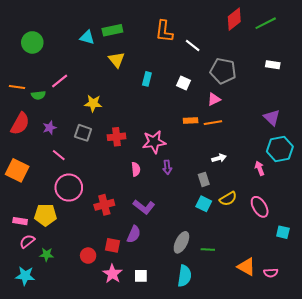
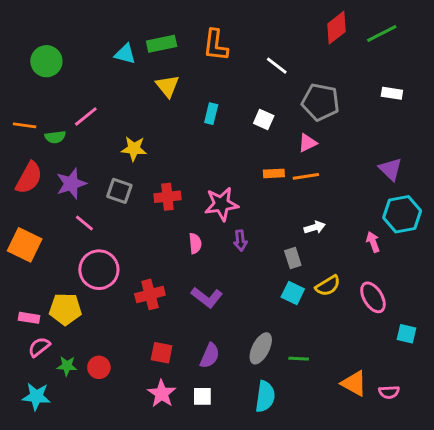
orange L-shape: (164, 31) -> (216, 45), moved
purple star: (50, 128) -> (71, 184), size x1.5
purple semicircle: (134, 234) -> (210, 356), moved
red circle: (88, 256) -> (99, 367), moved

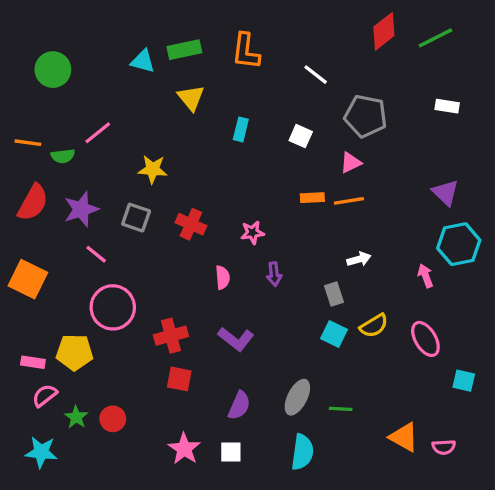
red cross: (167, 197) -> (191, 224), turned 30
pink star: (221, 204) -> (252, 233), size x0.6
red square: (162, 353) -> (179, 379), moved
green star: (67, 366) -> (76, 417), turned 30

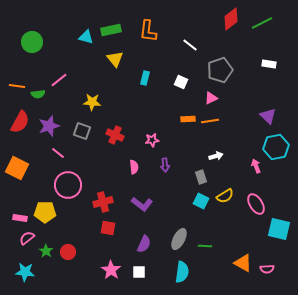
gray pentagon: (366, 116) -> (220, 70), turned -30
cyan square: (464, 381) -> (279, 229), size x1.6

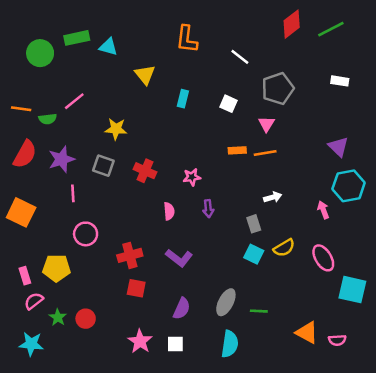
green rectangle: (111, 30) -> (77, 38), moved
pink triangle: (211, 98) -> (266, 124), turned -32
pink line: (58, 153) -> (73, 193), turned 48
pink circle: (68, 185) -> (86, 234), size x0.7
pink rectangle: (20, 218) -> (25, 276), turned 64

